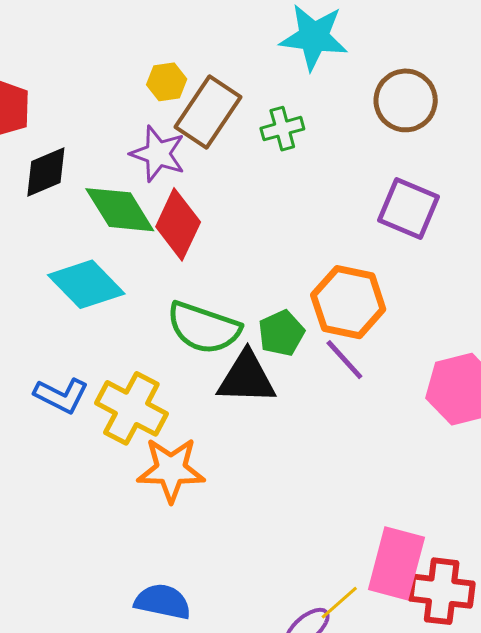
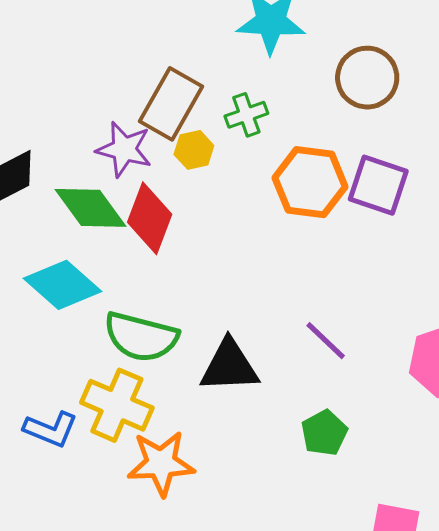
yellow hexagon: (167, 82) -> (194, 150), moved
orange hexagon: (348, 302) -> (310, 182), moved
green semicircle: (204, 328) -> (141, 337), moved
green pentagon: (281, 333) -> (324, 433), moved
blue L-shape: (61, 395) -> (51, 429), moved

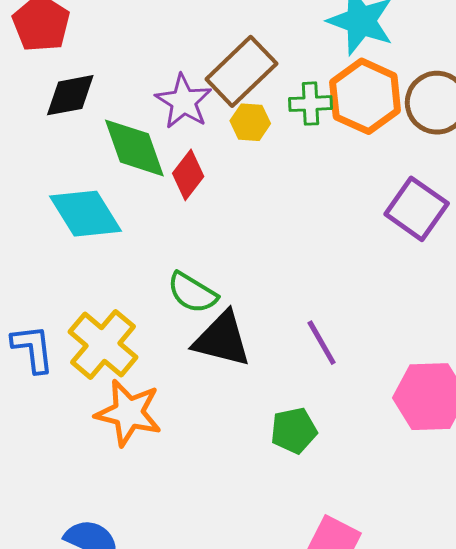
orange hexagon: (310, 182) -> (365, 96), moved
red diamond: (150, 218) -> (188, 175), size x0.7
green semicircle: (141, 337) -> (192, 293), moved, size x0.7
blue L-shape: (51, 429) -> (33, 348), turned -136

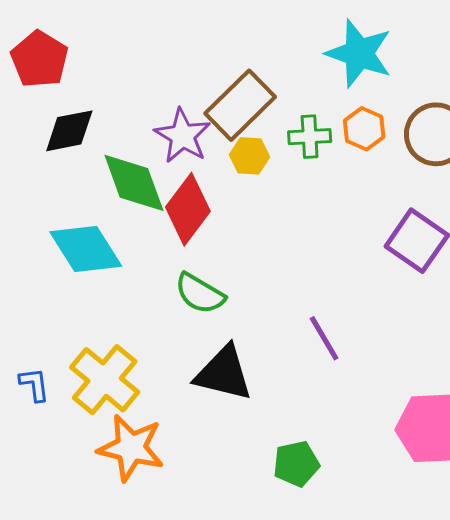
orange hexagon: (365, 96) -> (364, 129), size x0.6
red diamond: (188, 175) -> (188, 209), size x1.4
green semicircle: (192, 293) -> (200, 294), moved
purple line: (322, 343) -> (324, 338), moved
blue L-shape: (33, 348) -> (34, 384), size x0.7

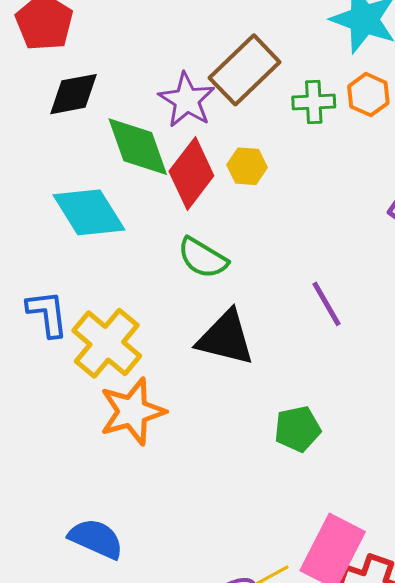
yellow hexagon: (250, 156) -> (247, 166), moved
blue L-shape: (34, 384) -> (47, 314), moved, size x1.4
orange star: (131, 448) -> (132, 412), turned -30

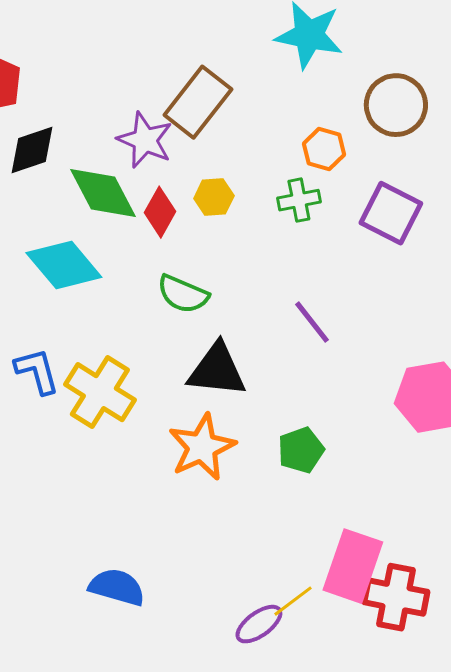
orange hexagon: (368, 95) -> (324, 149), moved
green cross: (314, 102) -> (299, 200), moved
red diamond: (191, 173) -> (160, 212), size x0.7
orange star: (132, 412) -> (202, 447), moved

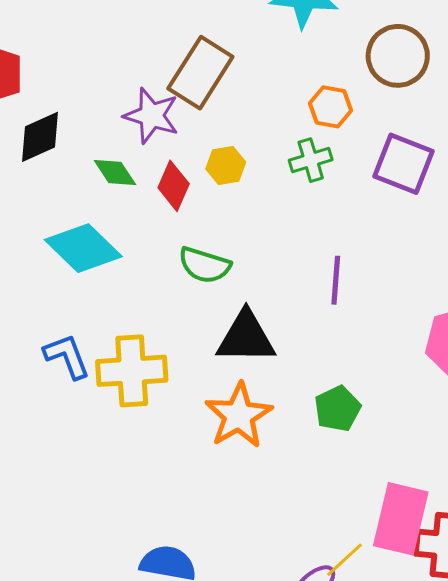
green diamond: (103, 193) -> (115, 173), size x0.6
purple line: (312, 322) -> (336, 280), turned 48
yellow cross: (100, 392) -> (132, 371), turned -30

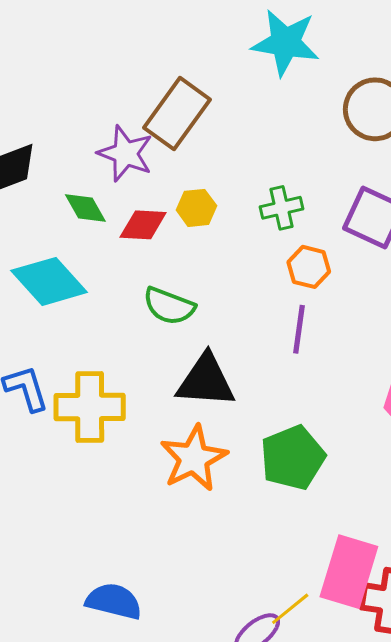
orange hexagon: (330, 107) -> (309, 267), moved
red diamond: (174, 186) -> (143, 225), turned 66
green pentagon: (337, 409) -> (293, 458), size x1.4

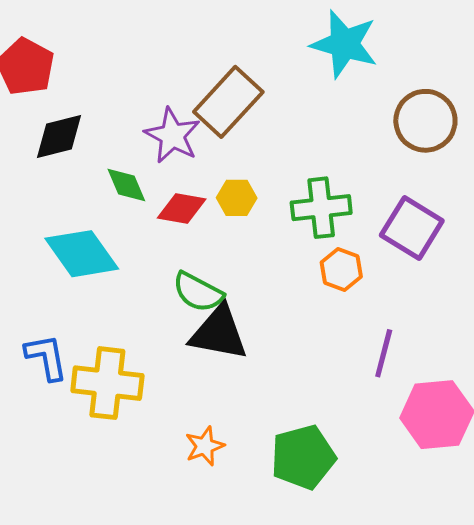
green cross: (282, 208) -> (321, 208), size x1.4
purple line: (299, 329) -> (384, 353), moved
black triangle: (206, 381) -> (219, 333), moved
orange star: (194, 458) -> (205, 446), size x0.6

